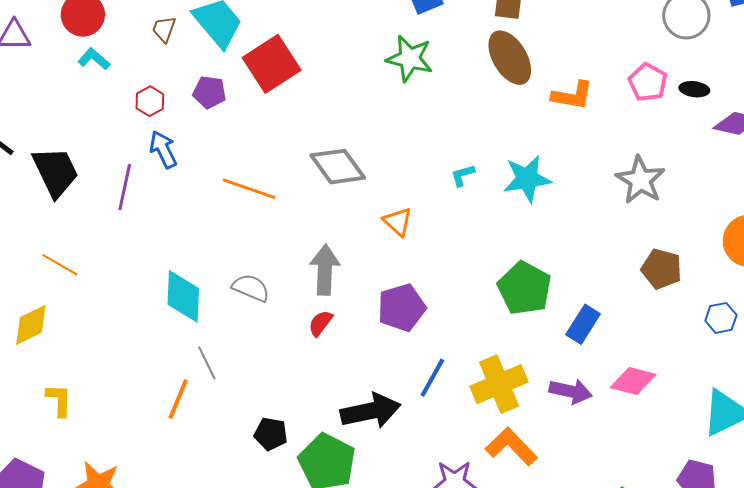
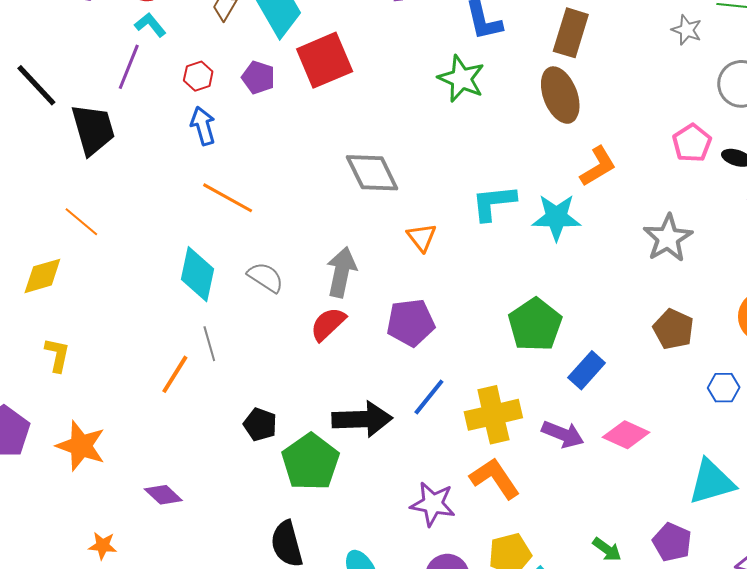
orange L-shape: (573, 95) -> (598, 166), moved, turned -51
cyan L-shape: (463, 175) -> (494, 203), size x1.8
purple line: (125, 187) -> (129, 67), moved
orange line: (249, 189) -> (228, 198), moved
red semicircle: (320, 323) -> (328, 324), size x1.4

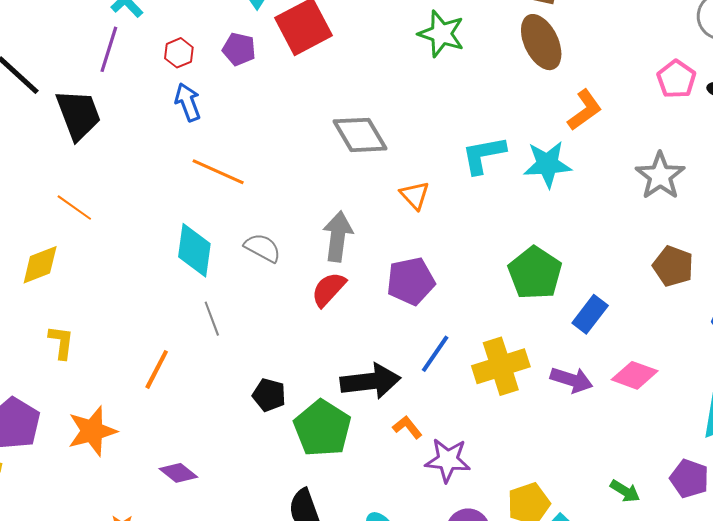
orange line: (175, 374) -> (157, 369), moved
orange star: (81, 446) -> (92, 431), turned -30
orange L-shape: (495, 478) -> (407, 427), moved, size x0.6

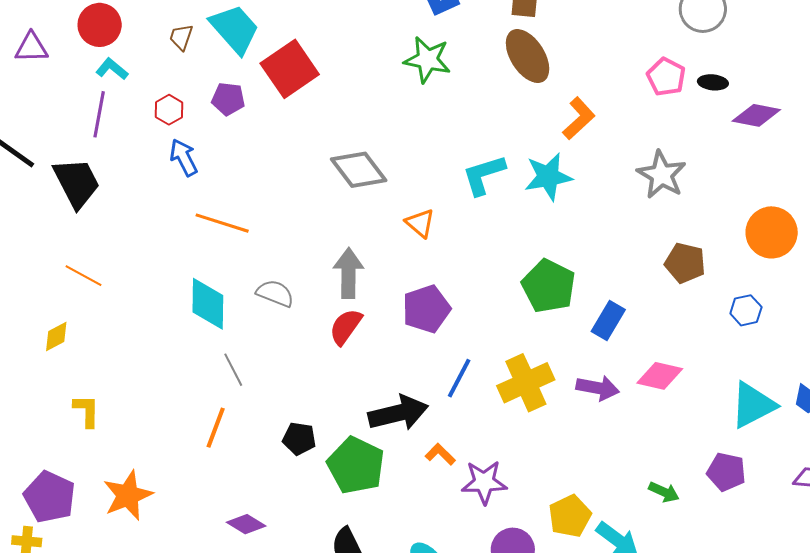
yellow diamond: (40, 265) -> (56, 336), size x0.7
orange line: (157, 369) -> (216, 428), moved
purple diamond: (178, 473) -> (246, 524), moved

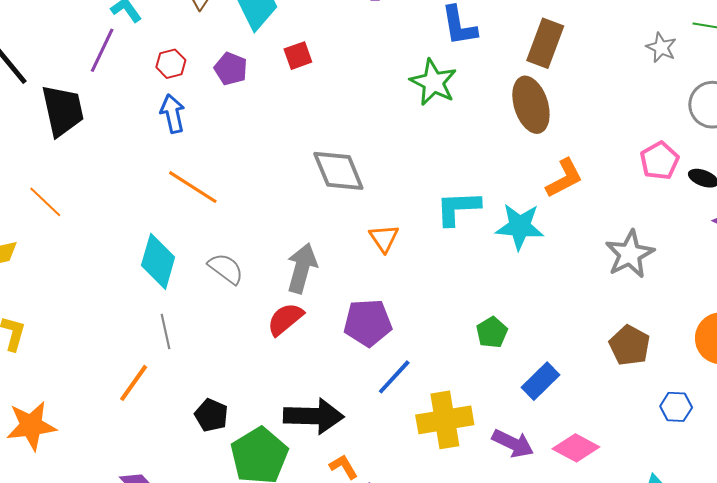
red square: (290, 69) -> (298, 56), size x0.5
green pentagon: (549, 286) -> (492, 332), size x0.6
blue line: (459, 378) -> (394, 377), moved

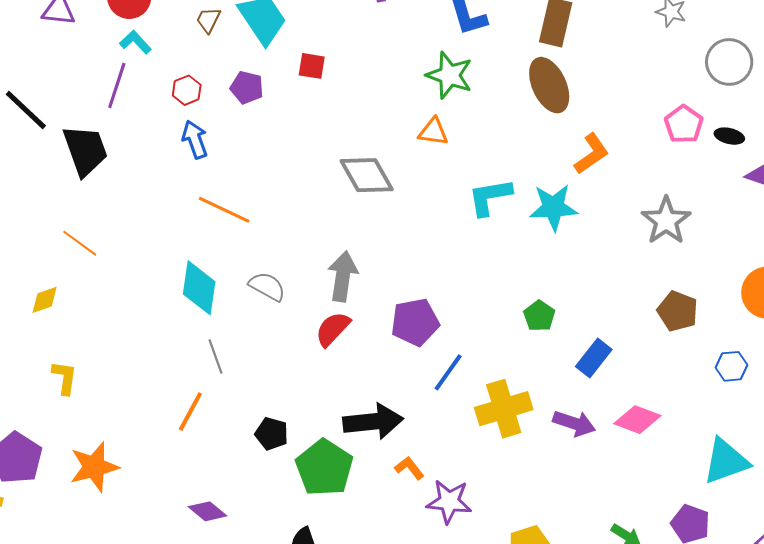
red square: (298, 56) -> (312, 66), turned 36
orange triangle: (384, 238) -> (433, 132), moved, turned -40

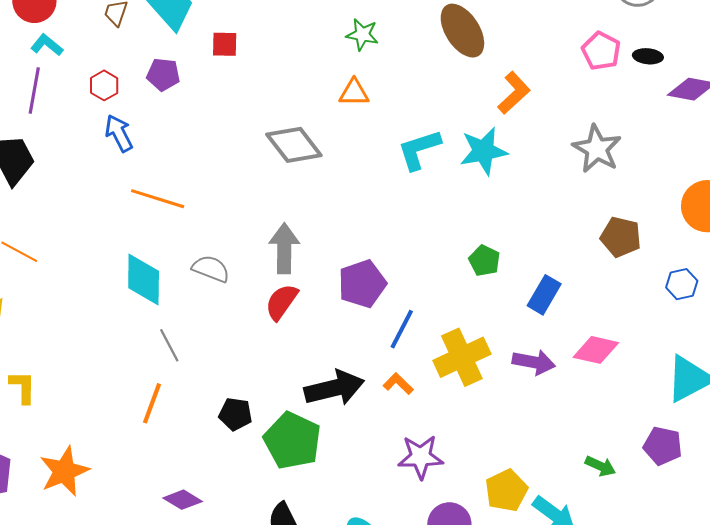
green star: (449, 75) -> (362, 35), size x0.7
orange L-shape: (409, 468) -> (398, 384), moved

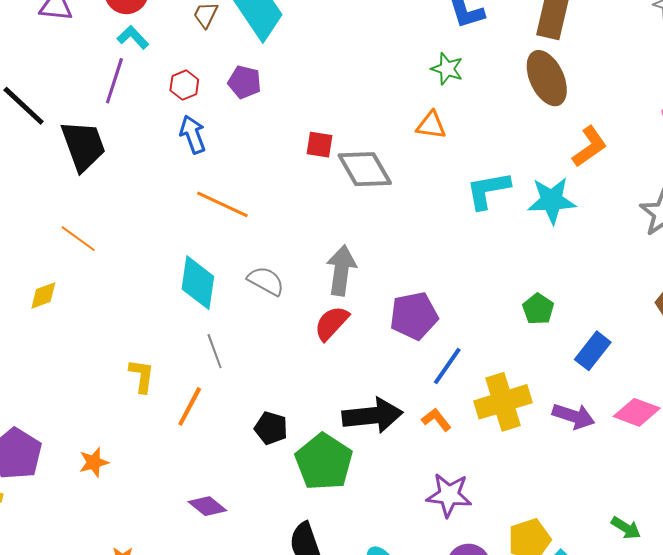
red square: (225, 44) -> (319, 145), moved
yellow L-shape: (23, 387) -> (142, 376), moved
orange star: (64, 471) -> (94, 462), size x0.6

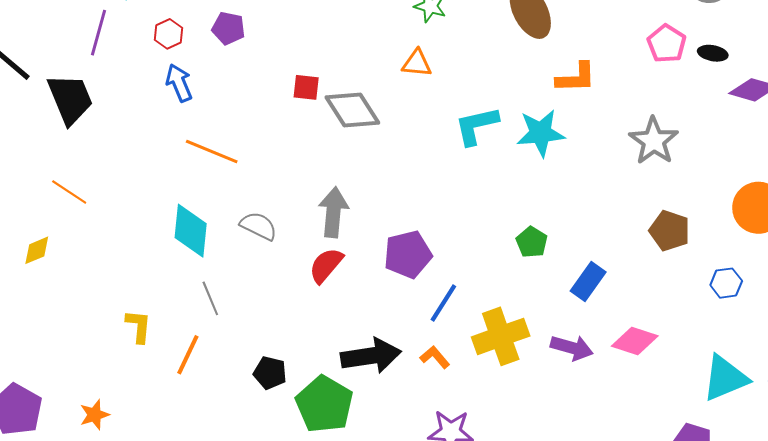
orange L-shape: (590, 147) -> (576, 78), turned 36

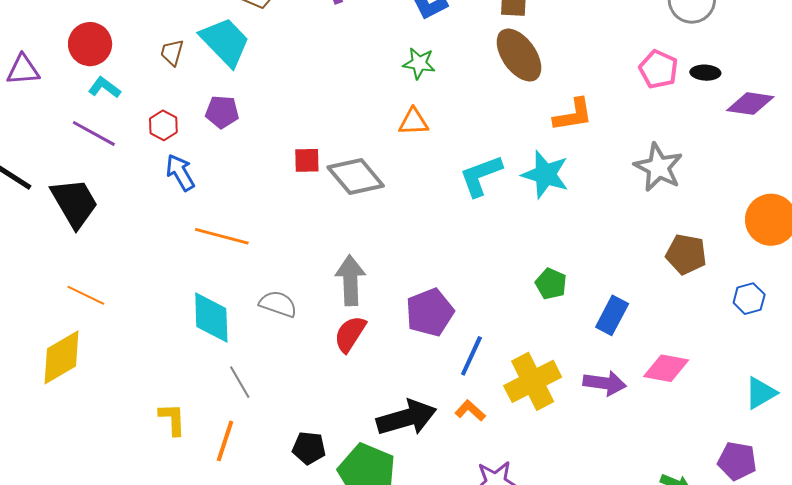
purple line: (98, 33) -> (94, 133), turned -69
cyan star: (541, 133) -> (545, 174), turned 30
yellow diamond: (37, 250) -> (61, 357), size x1.8
cyan triangle: (725, 378) -> (761, 393), size x0.7

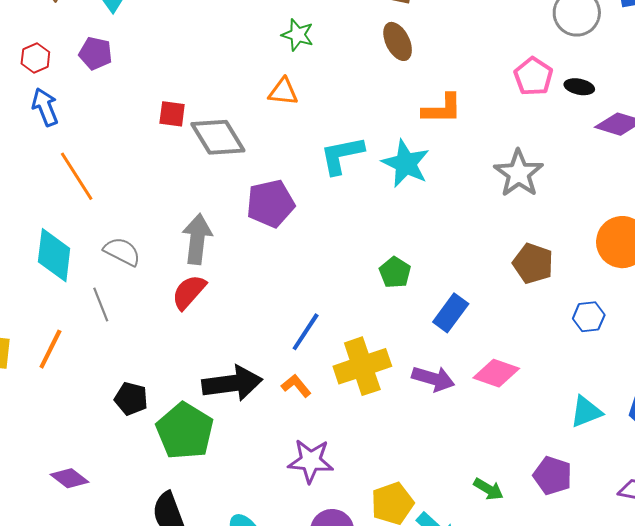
brown ellipse: (519, 55) -> (398, 41), size x0.7
orange line: (222, 236) -> (77, 176), turned 34
purple pentagon: (430, 312) -> (270, 204), moved
gray line: (240, 382) -> (101, 304), moved
orange line: (225, 441) -> (50, 349), moved

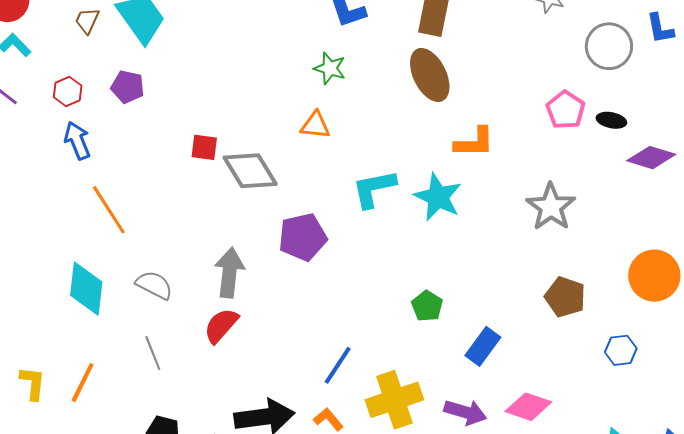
brown ellipse: (398, 41) -> (430, 75), size x1.4
gray line: (101, 304) -> (153, 353), moved

